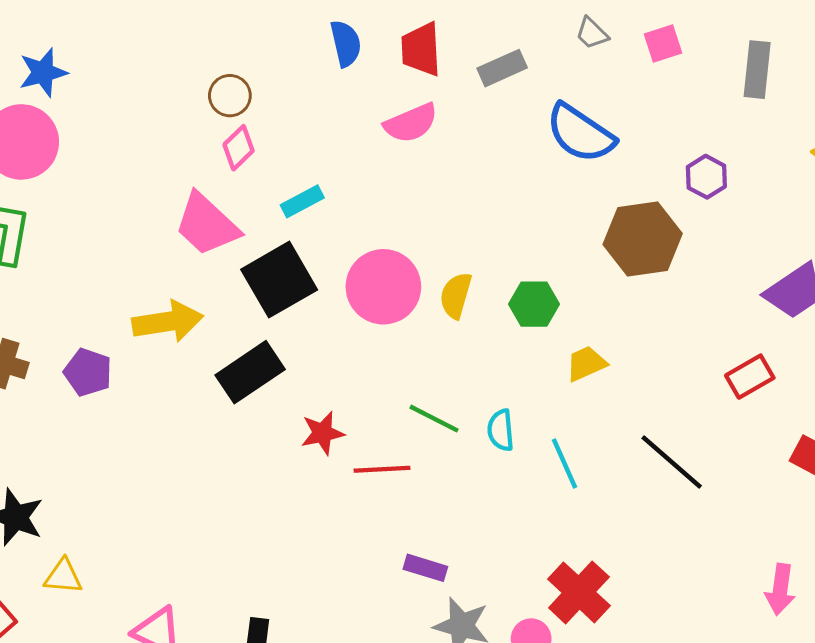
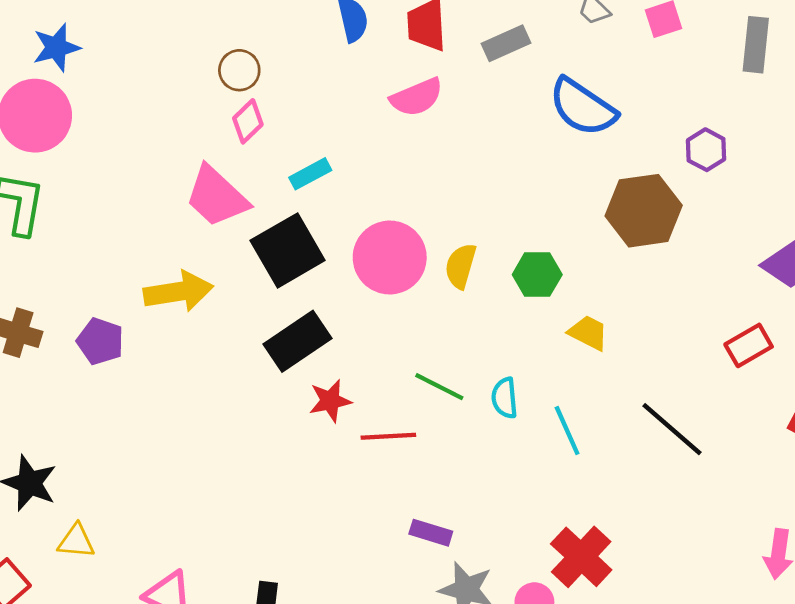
yellow trapezoid: (586, 364) -> (588, 333), turned 51
black rectangle: (250, 372) -> (297, 341), moved

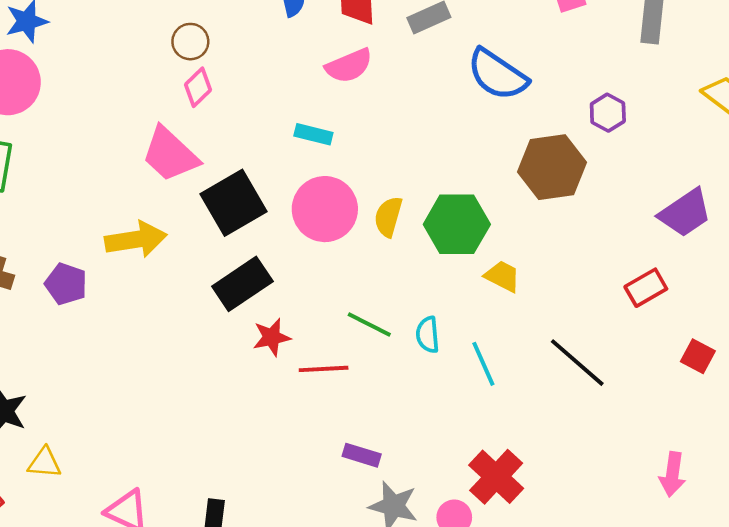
cyan rectangle: (310, 174) -> (313, 134), moved, turned 42
green hexagon: (537, 275) -> (457, 224), size x1.5

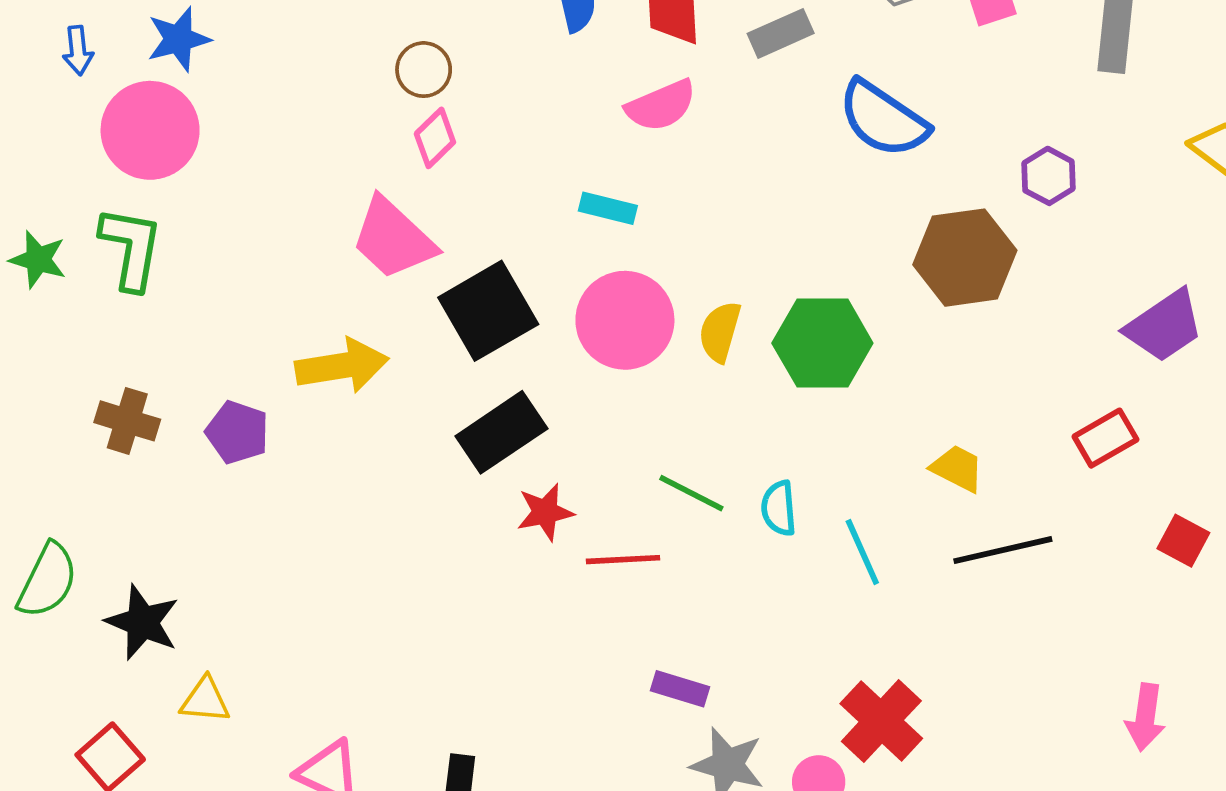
yellow trapezoid: (502, 276) -> (957, 468), moved
black line: (577, 363) -> (1003, 550), turned -54

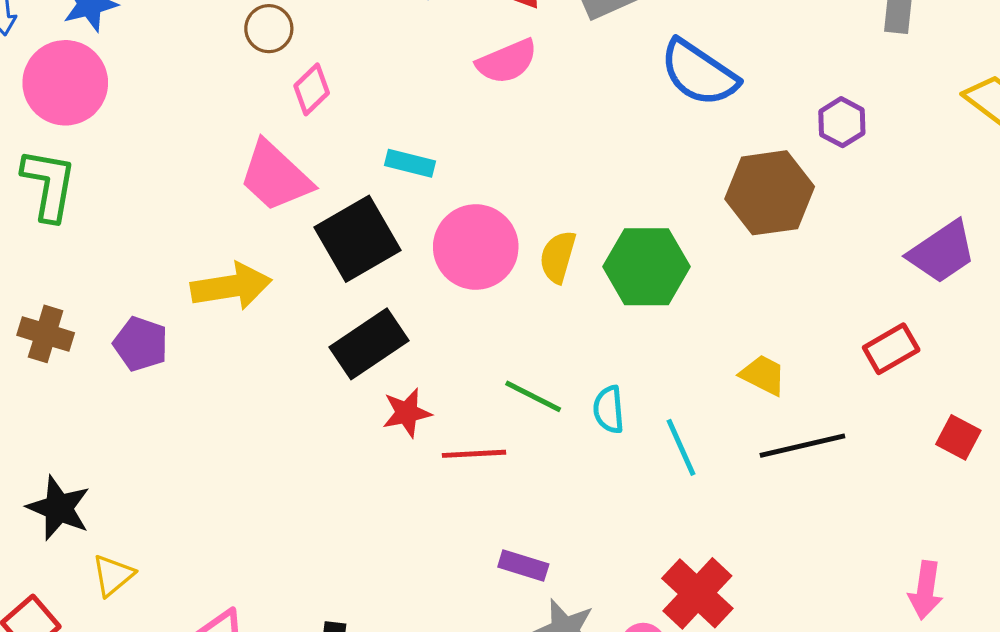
brown circle: (424, 70) -> (269, 29), moved
cyan rectangle: (608, 208) -> (410, 163), moved
yellow triangle: (205, 700) -> (113, 575), turned -45

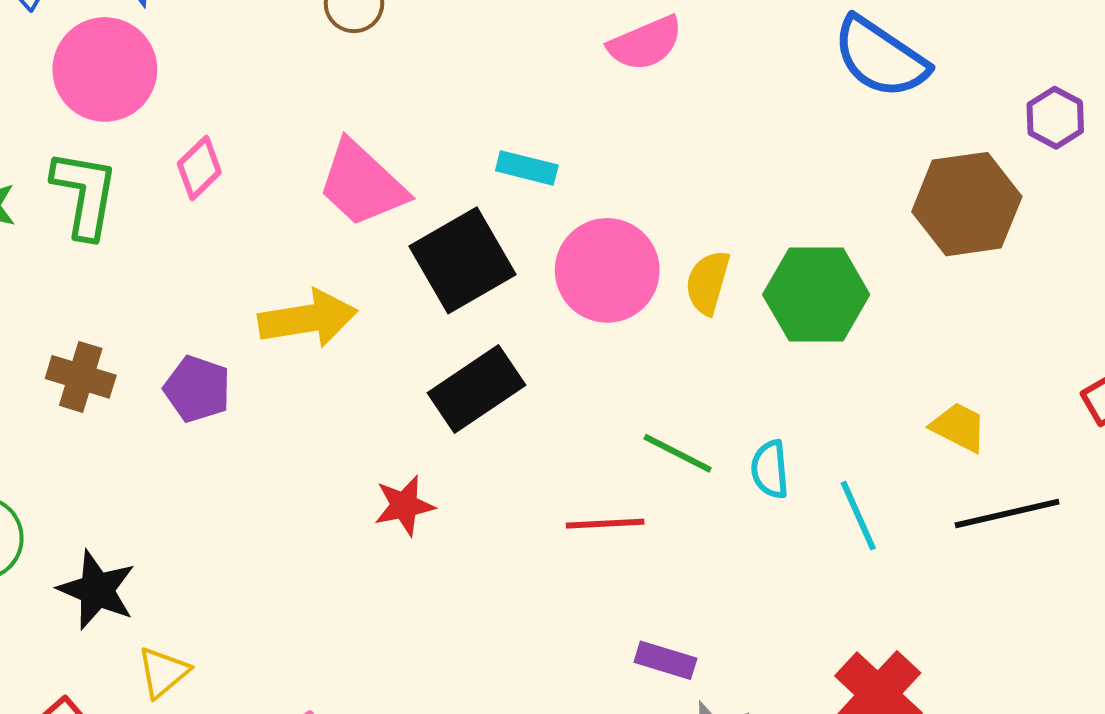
pink diamond: (312, 89) -> (199, 168), moved
red star: (407, 413) -> (404, 505), moved

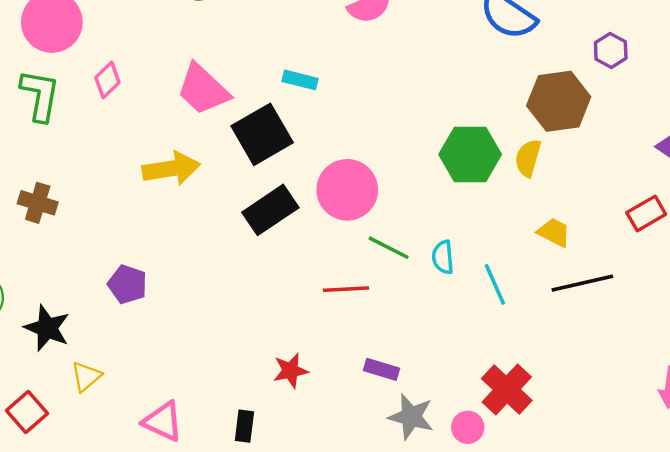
pink circle: (607, 270) -> (347, 190), moved
yellow semicircle: (708, 282) -> (528, 158), moved
purple pentagon: (197, 389) -> (127, 284), moved
red star: (404, 505) -> (291, 371), moved

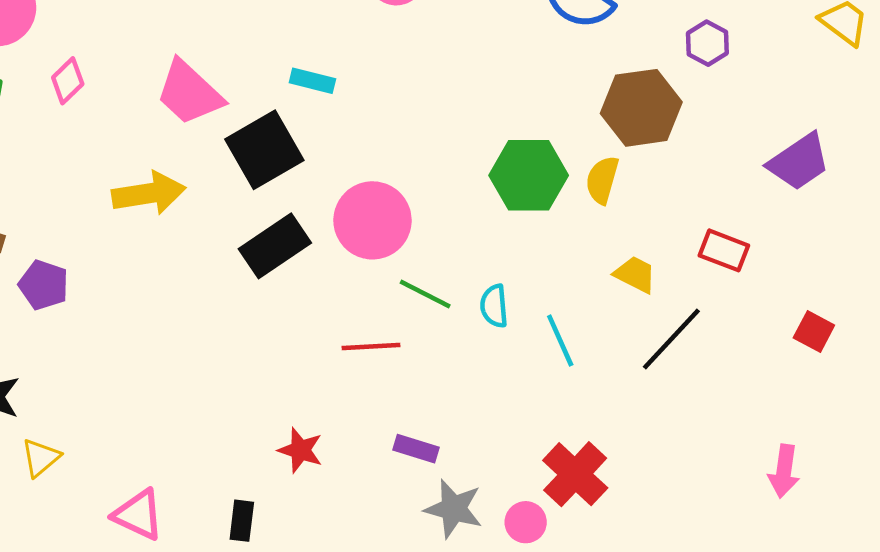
red rectangle: (646, 213) -> (724, 250), moved, turned 51
black line: (582, 283) -> (671, 339), turned -34
purple pentagon: (127, 284) -> (44, 285), moved
red star: (291, 371) -> (300, 450), turned 30

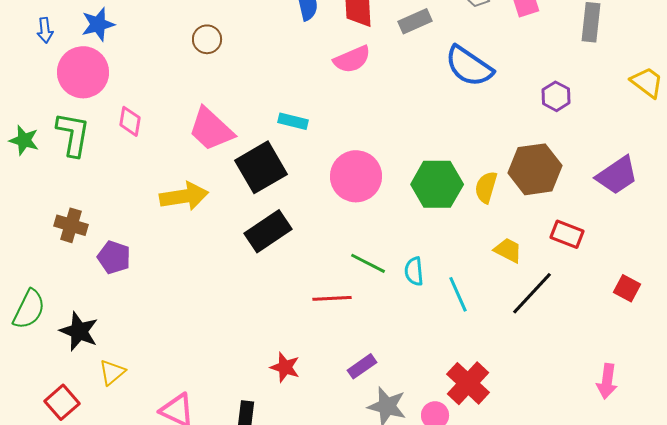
pink diamond: (68, 81) -> (130, 121), turned -36
brown hexagon: (641, 108) -> (535, 169), moved
pink circle: (372, 220) -> (356, 176), moved
purple rectangle: (416, 449) -> (362, 366), turned -52

